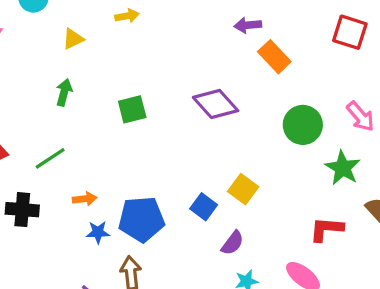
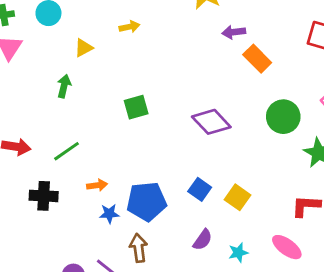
green arrow: (64, 92) -> (64, 86), moved
purple diamond: (216, 104) -> (211, 122), moved
yellow square: (243, 189) -> (237, 197), moved
purple semicircle: (232, 243) -> (203, 240), moved

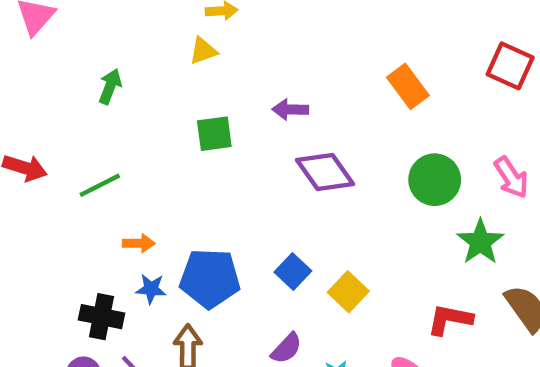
purple arrow: (234, 32) -> (290, 110), moved
yellow triangle: (84, 48) -> (203, 51), moved
black cross: (44, 196) -> (102, 317), moved

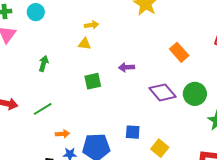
yellow triangle: (203, 51) -> (85, 44), turned 32
purple diamond: (325, 172) -> (163, 92), moved
blue square: (293, 272) -> (133, 132), moved, turned -35

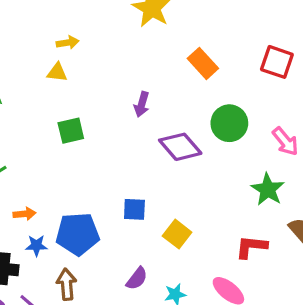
orange rectangle: (179, 52) -> (203, 63), moved
purple arrow: (126, 67) -> (142, 104), moved, turned -70
green circle: (195, 94) -> (229, 123), moved

